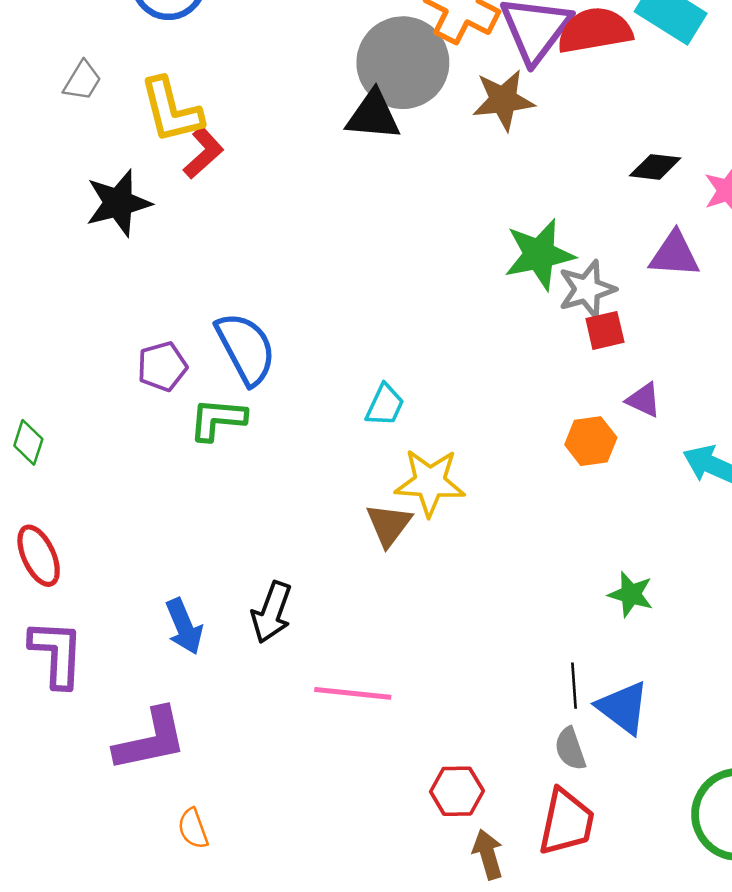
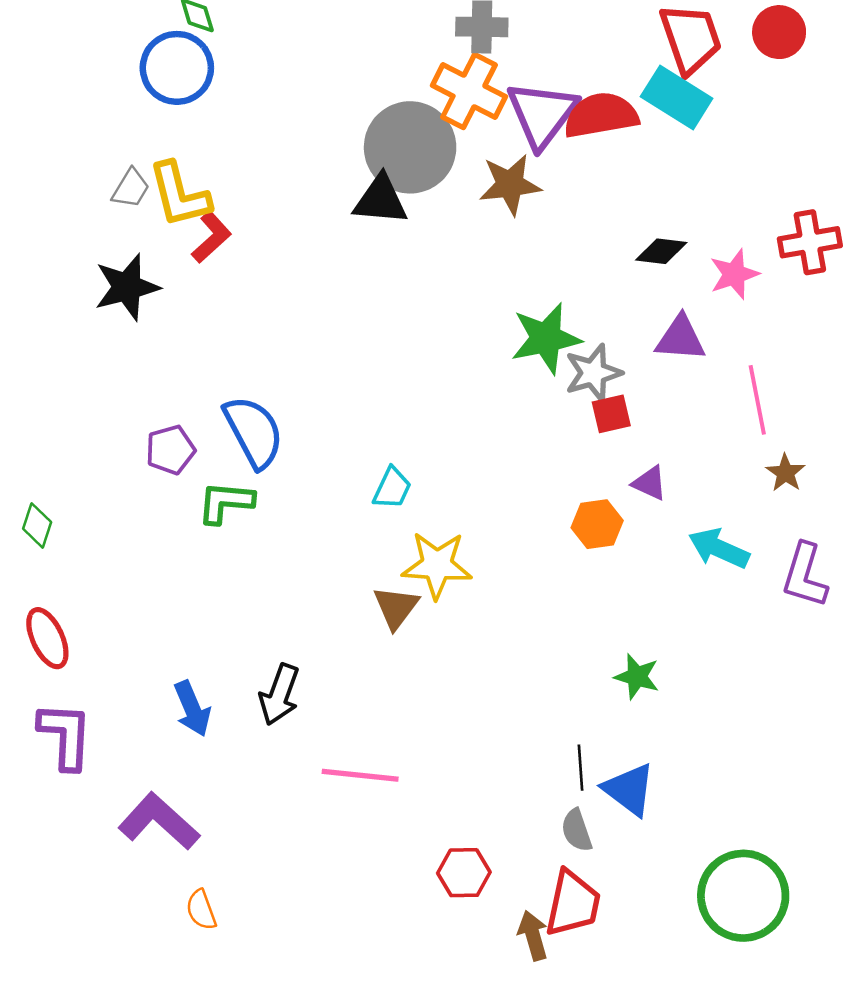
gray trapezoid: (82, 81) -> (131, 188), moved
purple L-shape: (151, 740) -> (159, 821), turned -126
brown arrow: (488, 854) -> (533, 935), moved

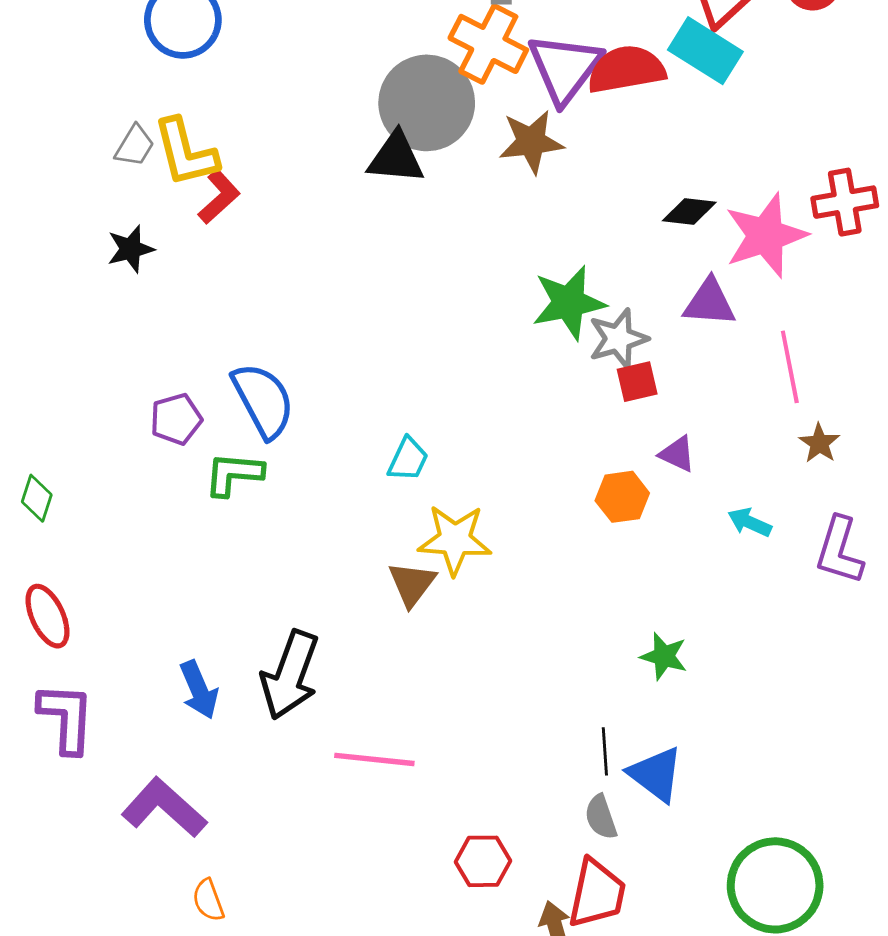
pink star: (734, 274) -> (766, 236), size x1.6
black star: (127, 287) -> (131, 249), size x0.7
cyan arrow: (719, 548) -> (750, 522), size x0.7
black arrow: (279, 695) -> (290, 675), size x1.4

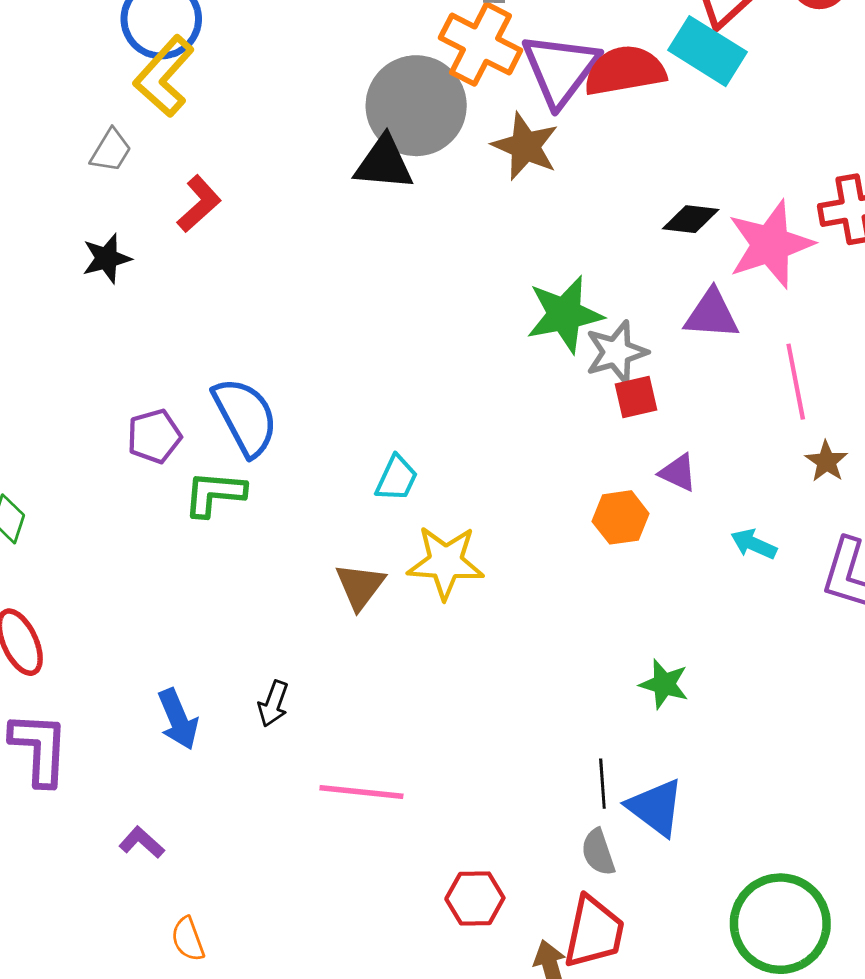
brown star: (531, 142) -> (525, 146), turned 30
yellow L-shape: (186, 152) -> (164, 76), moved, turned 56
brown triangle: (412, 584) -> (360, 586), moved
black arrow: (290, 675) -> (273, 704), size x0.5
purple L-shape: (164, 808) -> (142, 842), size x0.5

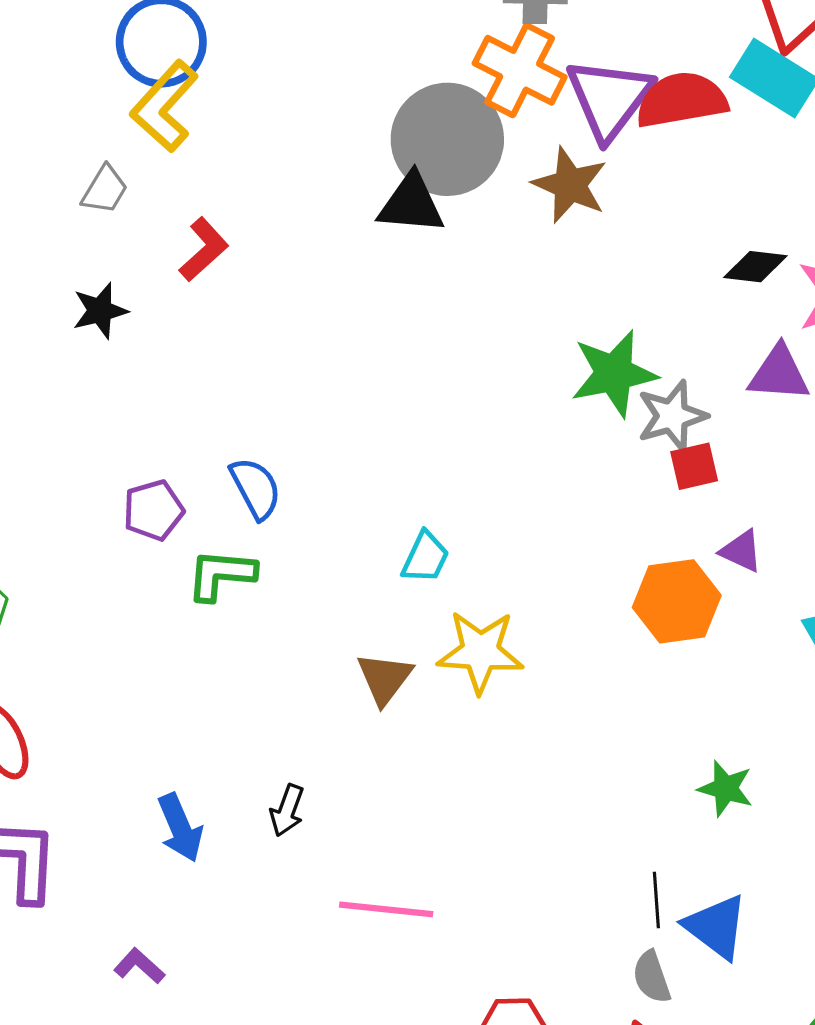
blue semicircle: (245, 417) -> (256, 488), size x0.7
orange hexagon: (621, 517) -> (677, 601), size x1.4

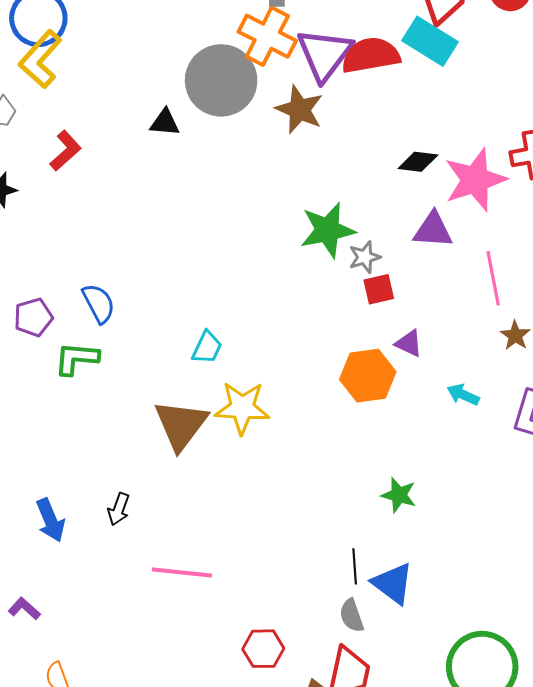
black triangle: (411, 204) -> (165, 123), moved, size x0.7
gray star: (672, 416) -> (365, 257), size x0.7
brown triangle: (384, 678) -> (181, 425), size x1.5

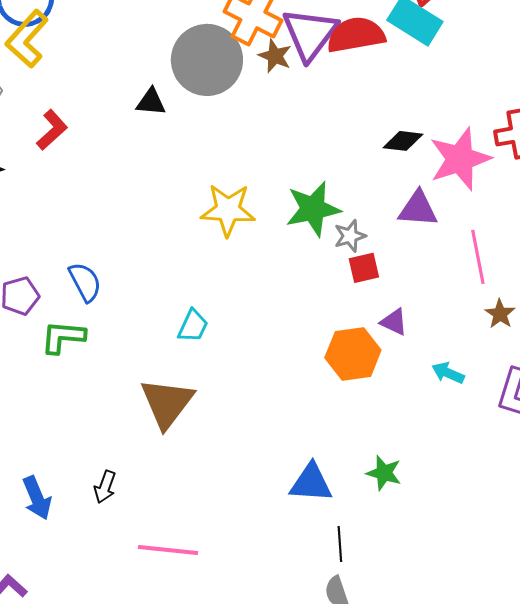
brown star: (299, 110) -> (275, 56), moved, size x0.7
yellow star: (242, 408) -> (228, 210), moved
blue triangle: (393, 583) -> (311, 483), moved, turned -33

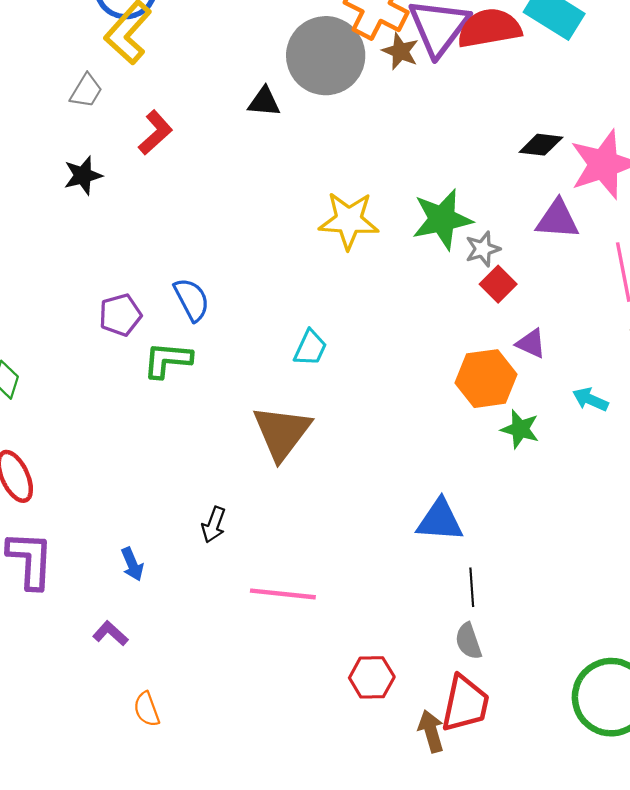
red square: (364, 268) -> (498, 284), turned -32
green star: (384, 473) -> (520, 429), moved
blue arrow: (37, 498) -> (132, 564), moved, size x0.7

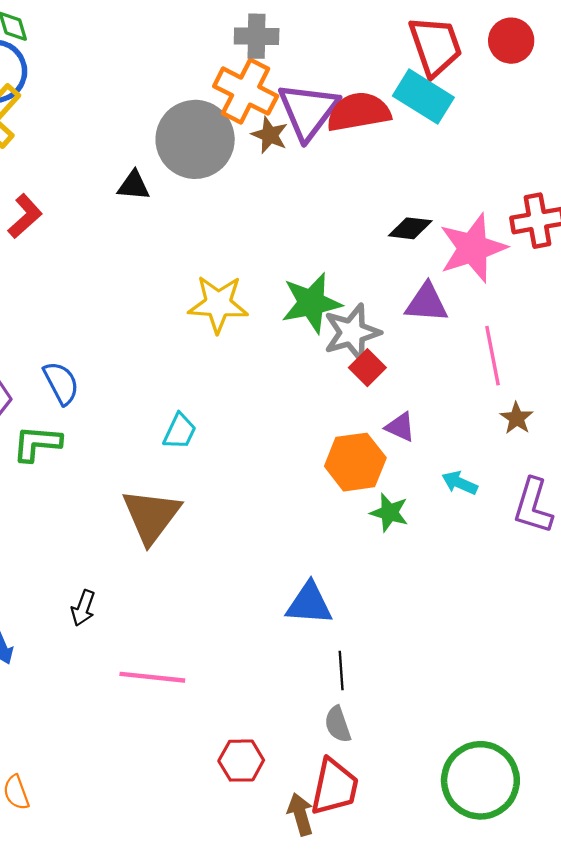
gray star: (483, 249) -> (352, 333), size x1.6

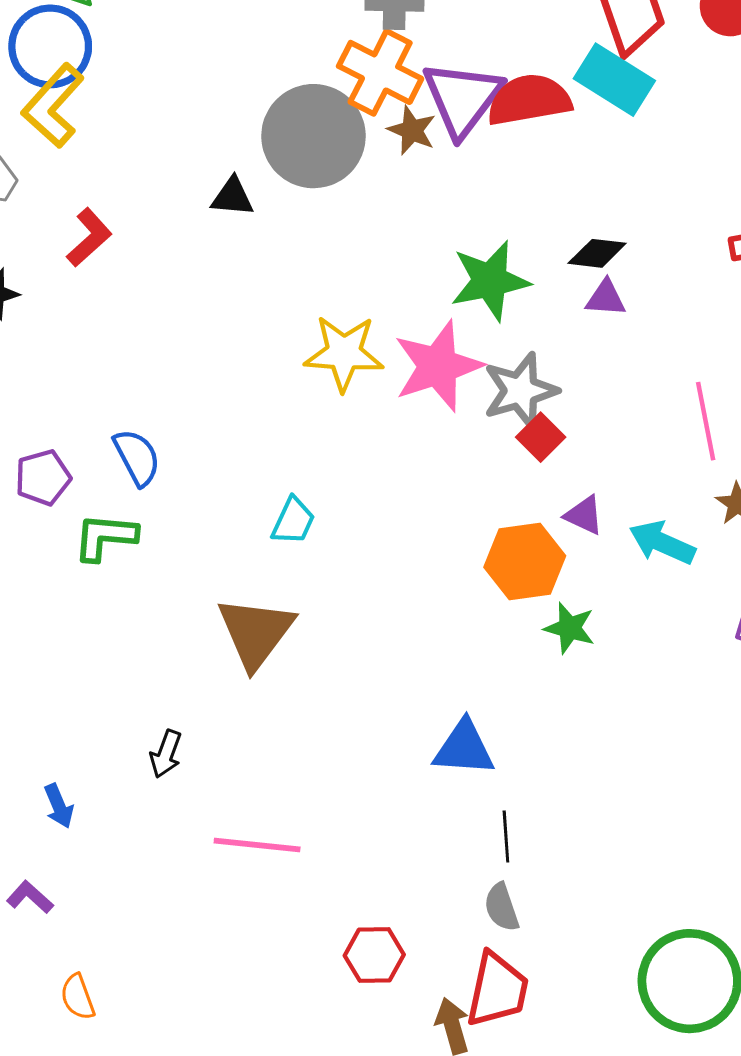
pink star: (473, 248) -> (438, 366), moved
green star: (311, 303) -> (490, 281), moved
purple triangle: (427, 303) -> (606, 298), moved, size x0.7
cyan arrow: (460, 483) -> (662, 543), moved, size x1.4

